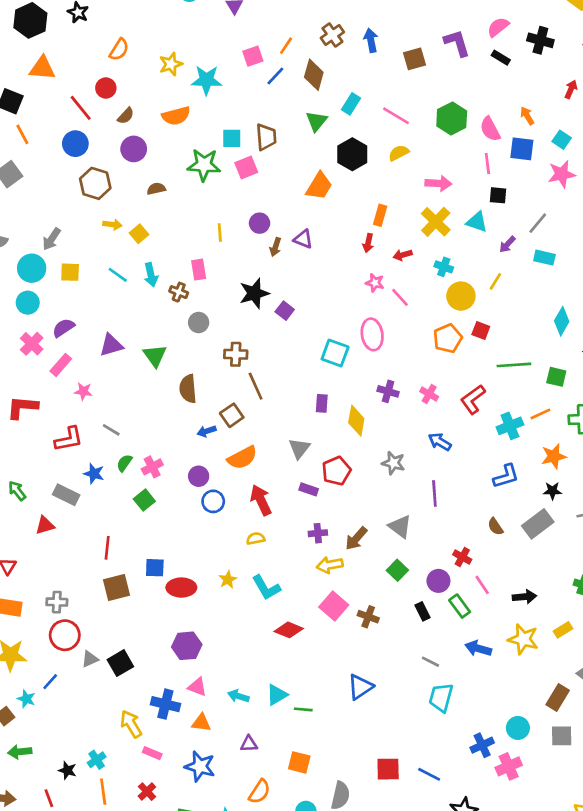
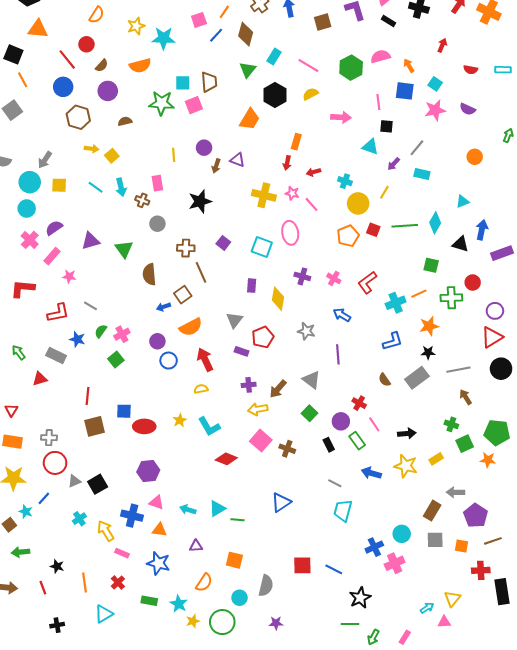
pink semicircle: (490, 129) -> (380, 56), moved, turned 102
yellow cross: (436, 222) -> (264, 195), moved, turned -30
purple square: (285, 311) -> (223, 243), moved
green line: (514, 365) -> (405, 226), moved
cyan cross: (97, 760) -> (79, 519), moved

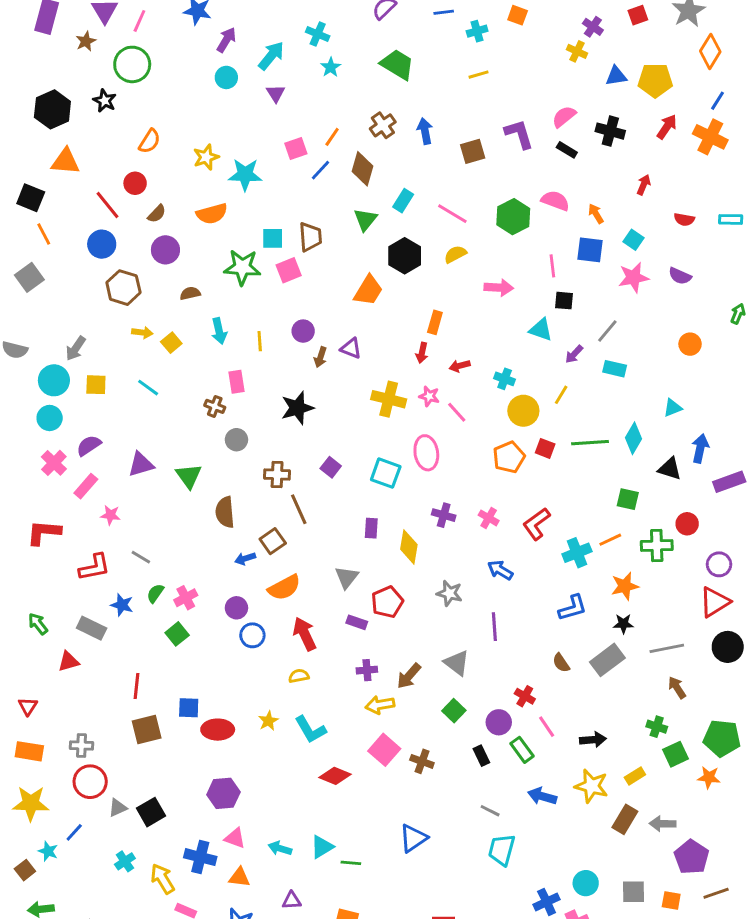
pink semicircle: (380, 56) -> (555, 201), turned 36
cyan arrow: (121, 187) -> (219, 331), moved
brown rectangle: (432, 511) -> (625, 819), moved

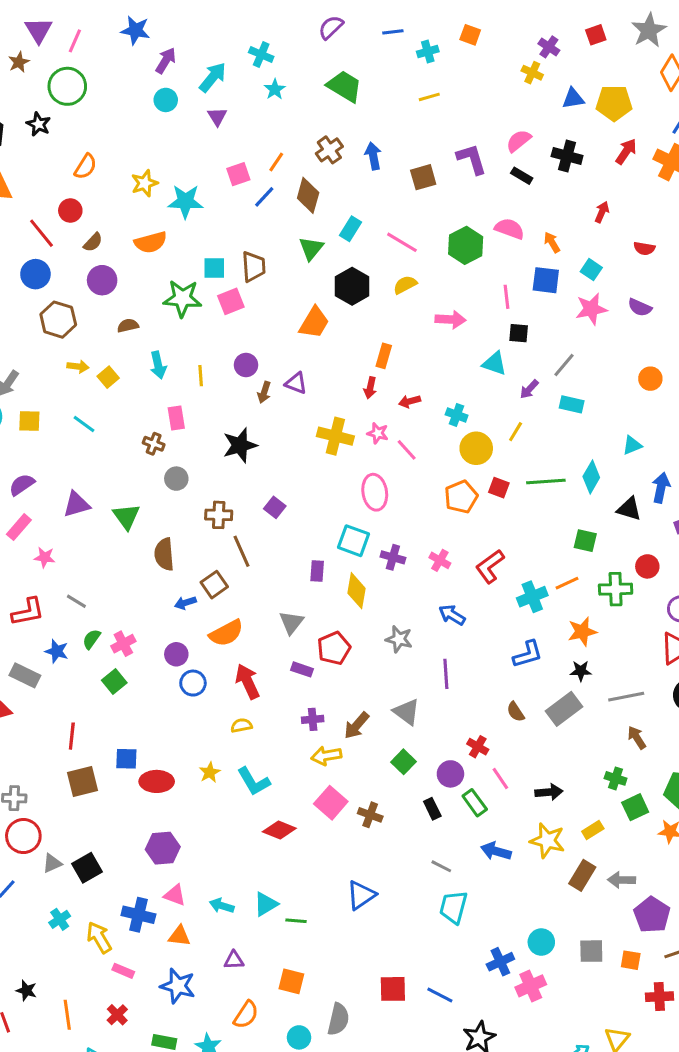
cyan square: (386, 473) -> (354, 541), moved

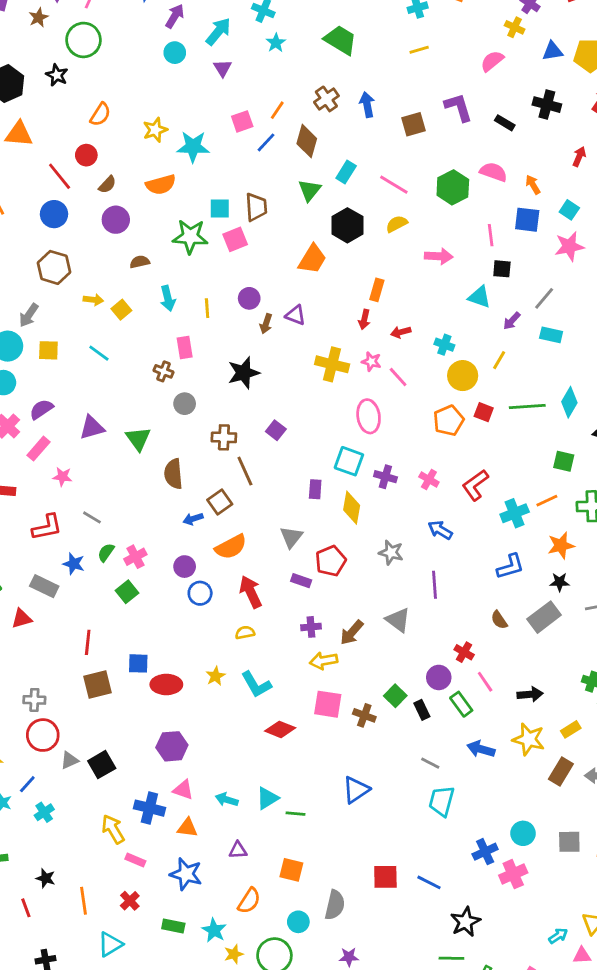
pink semicircle: (519, 141) -> (492, 61), moved
brown hexagon: (58, 320) -> (54, 267), moved
green square: (404, 762) -> (395, 696), moved
pink square: (331, 803) -> (328, 704), turned -32
cyan cross: (60, 919) -> (44, 812), moved

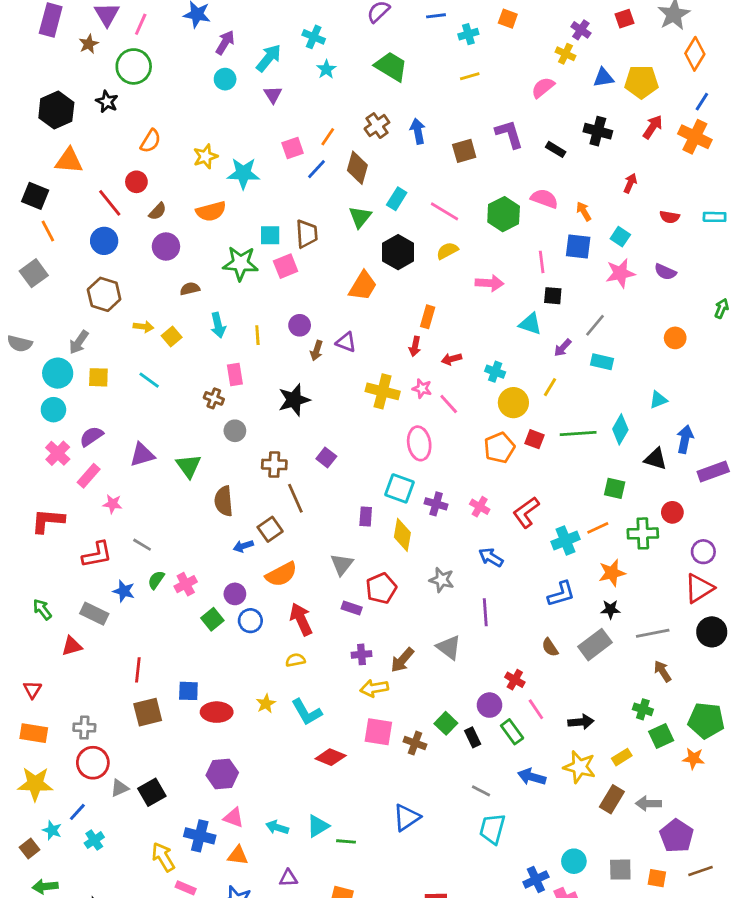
green square: (127, 592) -> (212, 619), moved

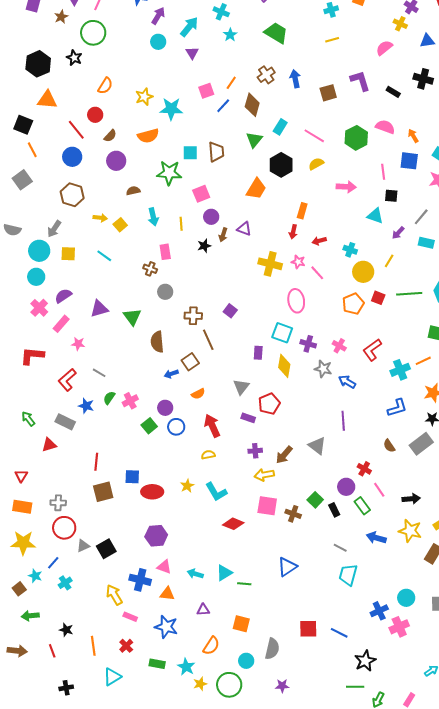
pink square: (286, 266) -> (201, 194), moved
black star: (294, 400) -> (204, 246), moved, size x0.6
red L-shape: (97, 555) -> (67, 380), turned 150
orange semicircle: (281, 574) -> (198, 394), size x0.6
gray star: (442, 580) -> (323, 369), moved

